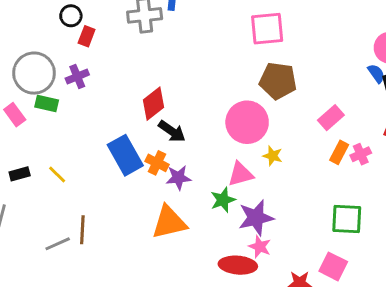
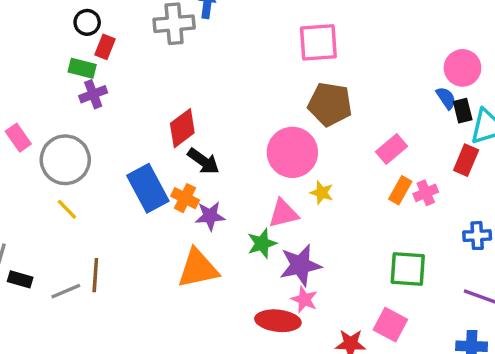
gray circle: (34, 73) -> (65, 160), moved
green rectangle: (47, 104) -> (82, 68), moved
black rectangle: (20, 174) -> (20, 279), moved, turned 30

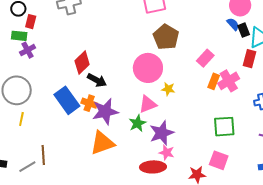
brown pentagon: (330, 104) -> (166, 37), turned 30
pink cross: (426, 193) -> (229, 81), size x1.5
yellow line: (67, 209) -> (21, 119), turned 64
purple star: (210, 216) -> (105, 112), size x1.5

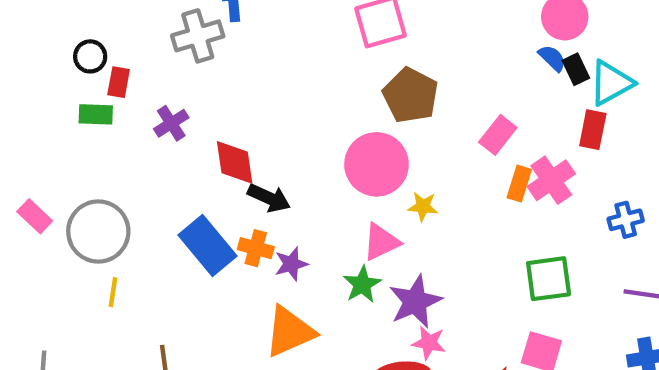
purple cross: (28, 50) -> (171, 123), moved
red diamond: (82, 63) -> (235, 162), turned -50
purple star: (105, 112) -> (291, 264), size x0.6

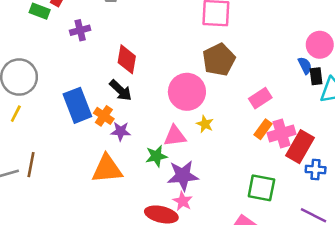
red rectangle: (593, 130) -> (300, 147), moved, size x1.4
red diamond: (235, 162) -> (127, 59), moved

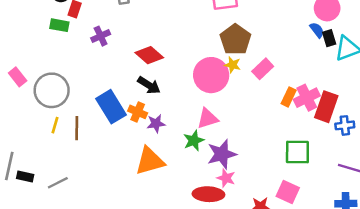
red diamond: (127, 59) -> (149, 55), turned -48
pink rectangle: (260, 98) -> (263, 69), moved
yellow star: (205, 124) -> (232, 65), moved
brown line: (31, 165) -> (77, 128), moved

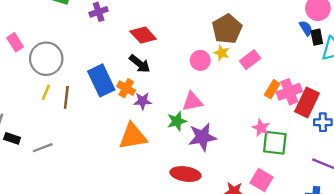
pink circle: (211, 75) -> (200, 60), size x0.6
pink star: (226, 178) -> (261, 128), moved

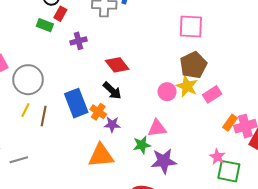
yellow star: (222, 53) -> (187, 86), size x1.5

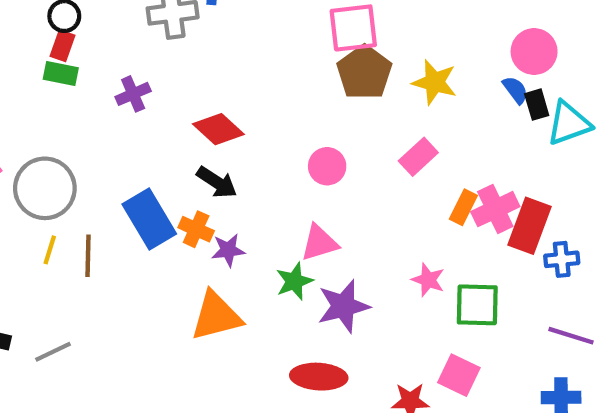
red rectangle: (60, 14) -> (62, 46), moved
brown pentagon: (193, 65) -> (364, 72), moved
yellow star: (187, 86) -> (435, 82), moved
pink star: (217, 157) -> (428, 280), moved

